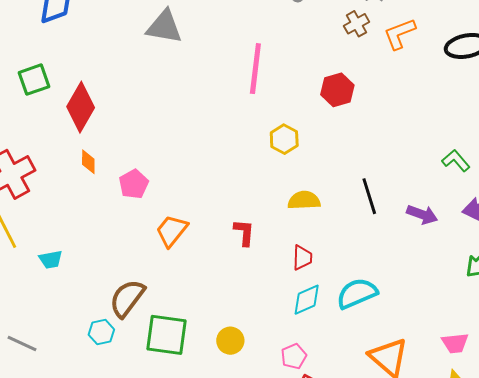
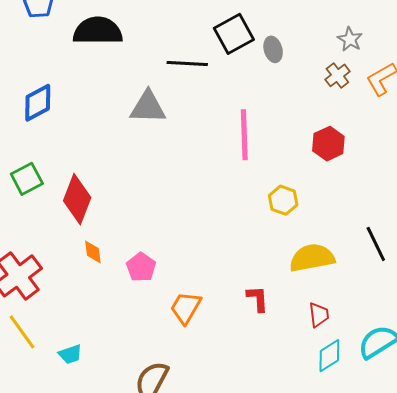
yellow semicircle: (304, 200) -> (312, 258), size x1.4

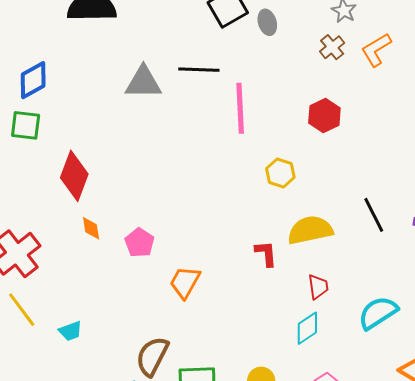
black line: (187, 64) -> (199, 70), moved
green square: (27, 179) -> (26, 125), moved, turned 36
red L-shape: (258, 299) -> (266, 253), moved
cyan diamond: (329, 356) -> (307, 328), moved

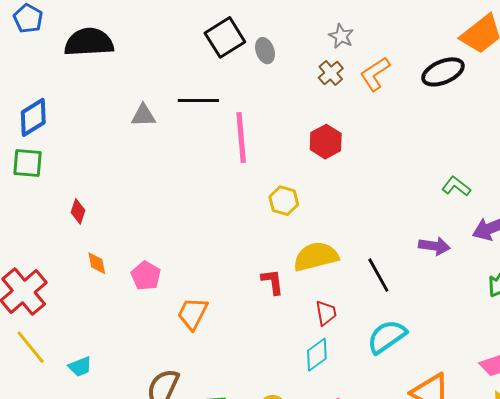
gray triangle: (143, 82) -> (143, 115), size x0.7
red diamond: (74, 176) -> (78, 211), size x0.5
black line: (374, 215) -> (378, 275), moved

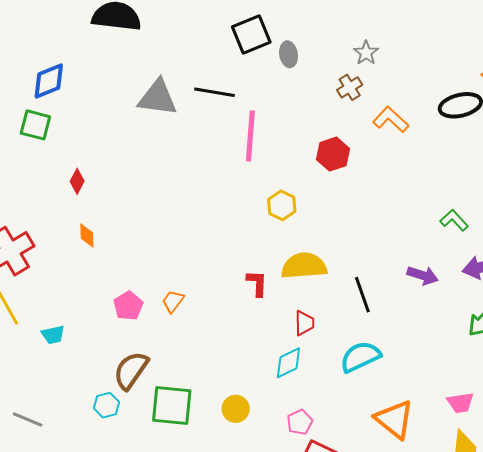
orange L-shape: (375, 74) -> (391, 120), moved, turned 66
gray triangle: (143, 115) -> (158, 98), size x1.6
pink pentagon: (146, 276) -> (128, 306), moved
orange trapezoid: (193, 313) -> (173, 301), size x0.7

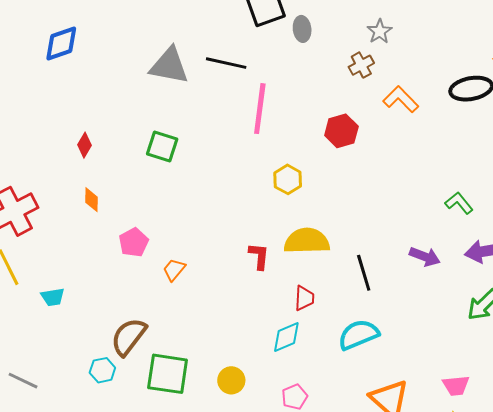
green square: (35, 125) -> (162, 147), moved
pink pentagon: (128, 306) -> (134, 242), moved

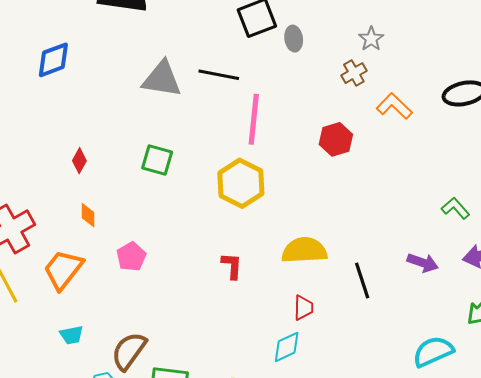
yellow hexagon: (288, 179) -> (241, 183), moved, size x1.6
red L-shape: (259, 256) -> (232, 266), moved
orange trapezoid: (174, 270) -> (63, 270), moved, size x1.8
cyan trapezoid: (53, 297) -> (71, 335), moved
cyan semicircle: (358, 335) -> (433, 352), moved

